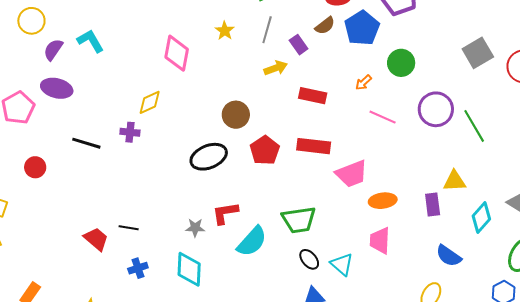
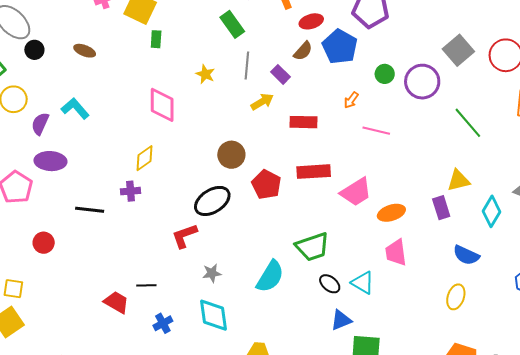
green circle: (401, 63) -> (385, 74), size x0.7
purple circle: (436, 109) -> (422, 82), moved
red L-shape: (225, 213) -> (184, 236), moved

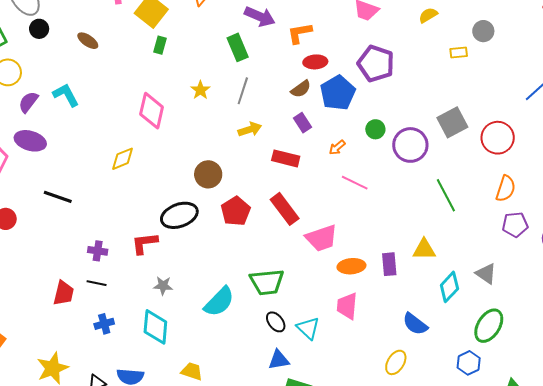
purple rectangle: (280, 74) -> (303, 123), moved
red rectangle: (314, 172) -> (285, 209), turned 44
purple cross: (131, 191) -> (98, 251), moved
purple rectangle: (441, 208) -> (389, 264), moved
red trapezoid: (116, 302) -> (64, 293), turned 60

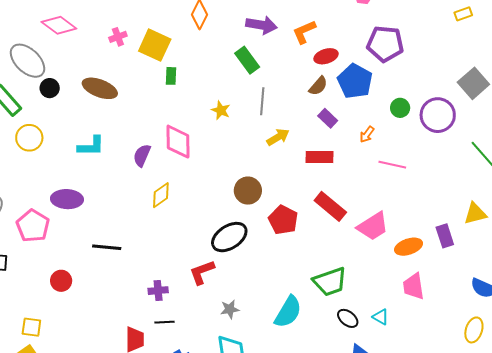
brown ellipse: (88, 41) -> (100, 88), size x1.6
cyan L-shape: (66, 95) -> (91, 146), turned 132
purple semicircle: (28, 102) -> (142, 155), moved
cyan triangle: (308, 328) -> (381, 317), size x0.7

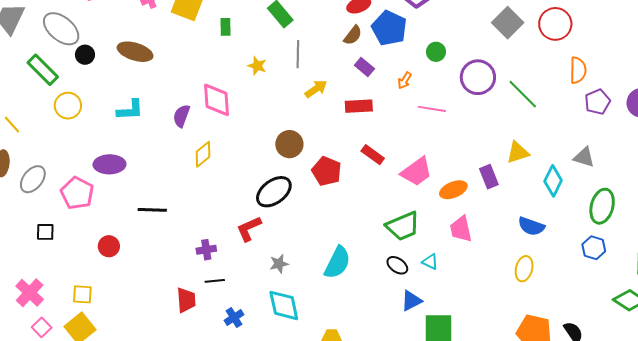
green rectangle: (171, 76) -> (225, 27), moved
purple circle: (438, 115) -> (478, 77), moved
red rectangle: (330, 206) -> (373, 155), size x0.7
green trapezoid: (330, 282) -> (403, 226), moved

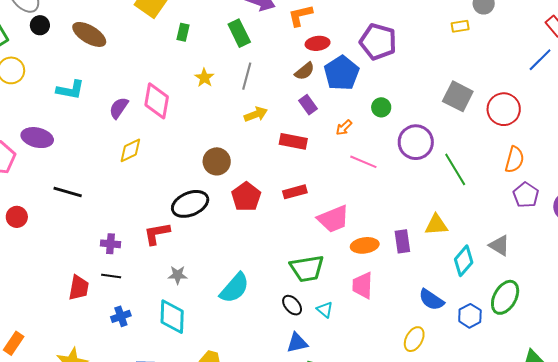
gray square: (508, 23) -> (458, 96), turned -32
purple pentagon: (598, 102) -> (526, 195), turned -30
red rectangle: (373, 155) -> (295, 192), turned -65
blue hexagon: (594, 248) -> (470, 316), moved

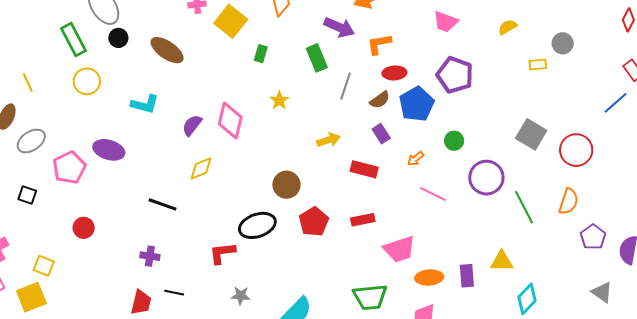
gray line: (247, 76) -> (346, 86), moved
orange semicircle: (514, 160) -> (569, 201), moved
black line: (68, 192) -> (163, 204), moved
purple cross: (110, 244) -> (150, 256), moved
gray triangle: (499, 245) -> (602, 292), moved

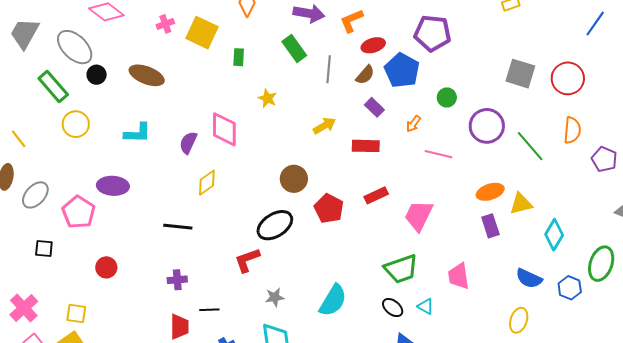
pink trapezoid: (399, 249) -> (419, 216), turned 148
orange ellipse: (429, 277) -> (490, 192), moved

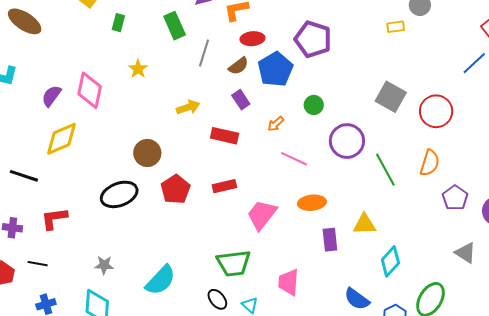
yellow diamond: (207, 183) -> (61, 139), size x1.4
orange ellipse: (490, 192) -> (312, 203), moved
red L-shape: (247, 260) -> (54, 219), moved

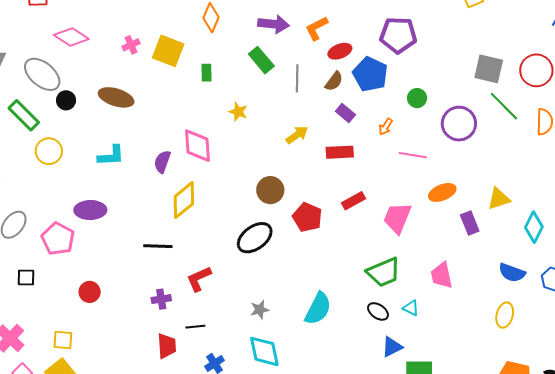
green line: (385, 170) -> (504, 106), moved

